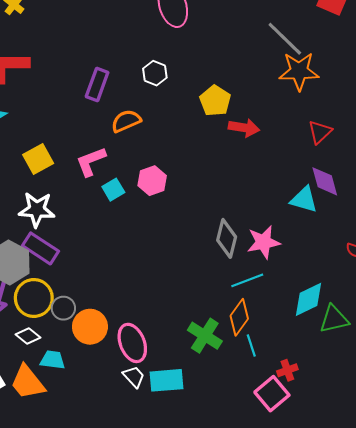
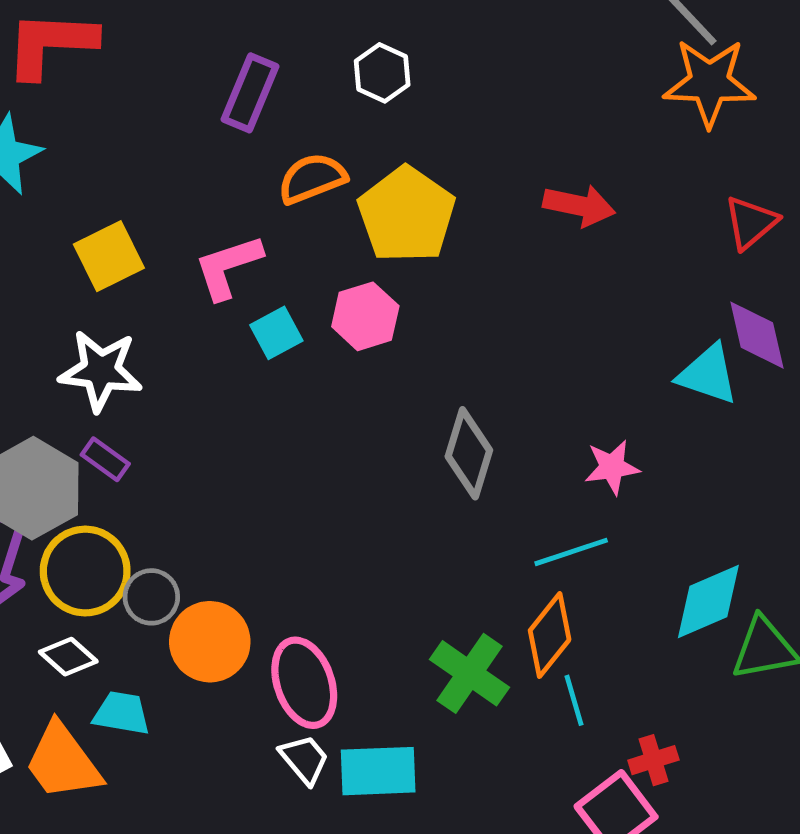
yellow pentagon: (215, 101) -> (407, 215), moved, size x1.4
gray diamond: (227, 238) -> (469, 453), moved
pink star: (263, 242) -> (612, 467), size x0.7
purple rectangle: (40, 248) -> (105, 459), size x0.6

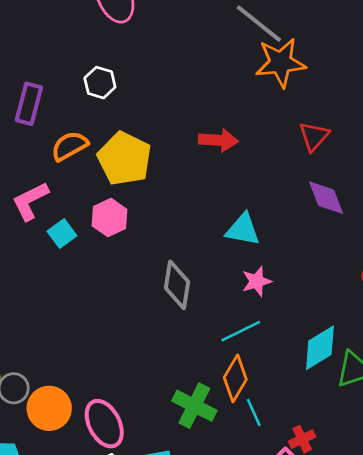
cyan triangle: (708, 374) -> (243, 230), moved

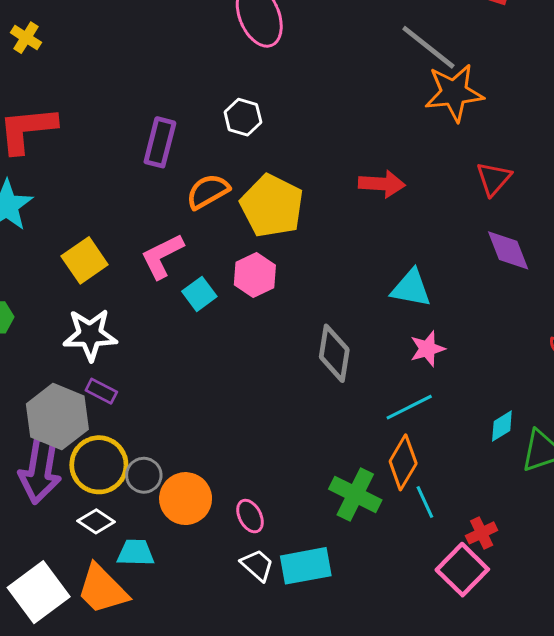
cyan diamond: (320, 348) -> (502, 426), size x0.6
pink ellipse: (104, 424) -> (250, 516), size x0.6

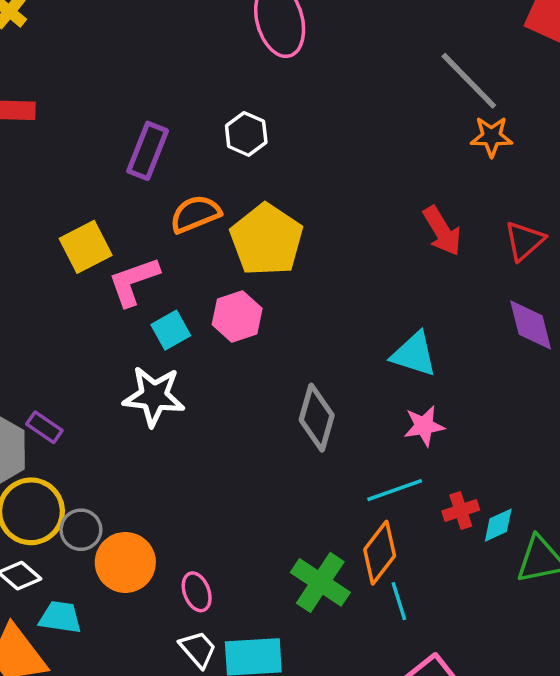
orange star: (454, 93) -> (491, 137), size x0.6
red arrow: (382, 184) -> (442, 231), moved, turned 48
yellow square: (85, 260) -> (86, 247), moved
white star: (90, 335) -> (154, 396), moved
red cross: (482, 533) -> (461, 510), moved

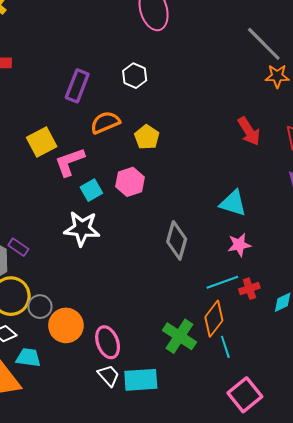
yellow pentagon: (267, 240) -> (147, 137), size x0.6
red cross: (461, 510) -> (249, 289), moved
pink ellipse: (197, 592) -> (108, 342), size x1.4

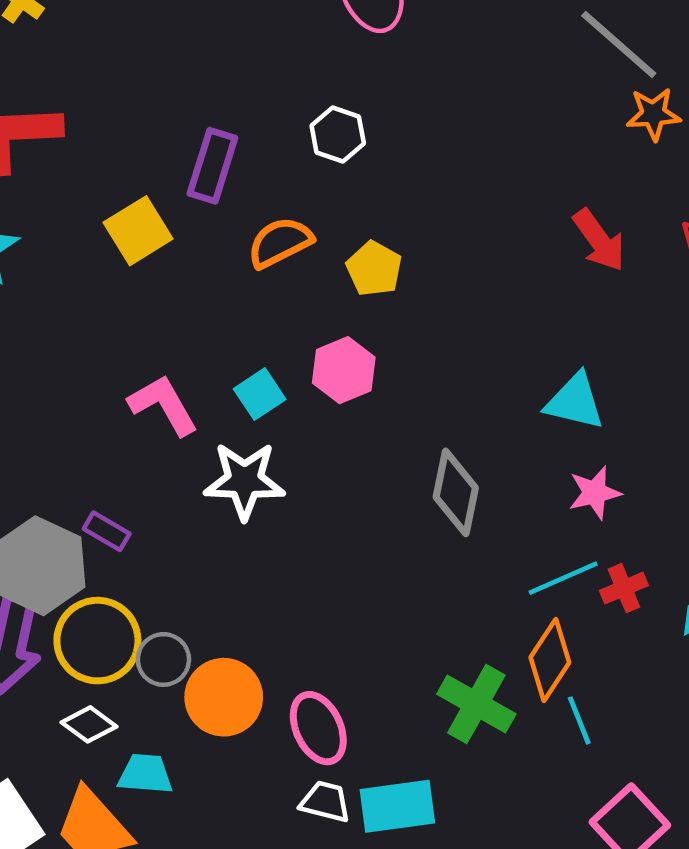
yellow square: (42, 142) -> (138, 231), moved
pink L-shape: (70, 162) -> (163, 405), moved, turned 84
white trapezoid: (108, 376) -> (325, 802), turned -30

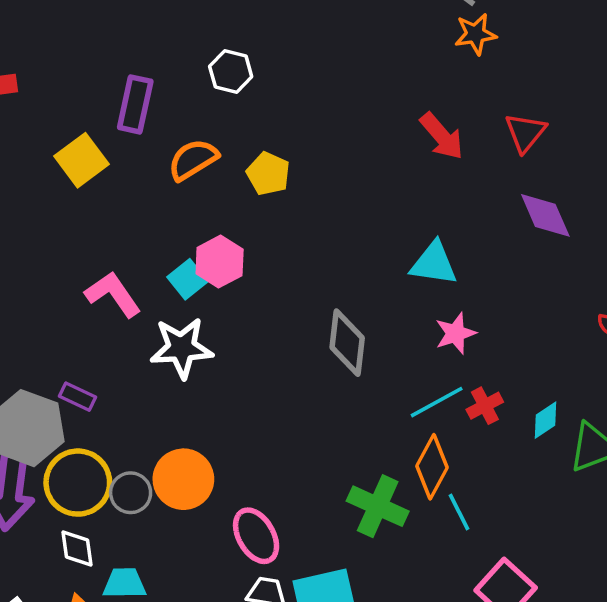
pink hexagon: (344, 370) -> (220, 262), moved
orange circle: (224, 697) -> (183, 479), moved
white diamond: (89, 724) -> (77, 549), turned 51

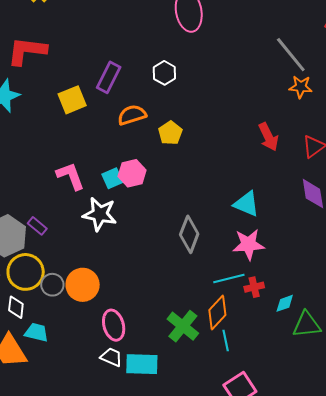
pink star: (455, 333) -> (248, 244), size x1.4

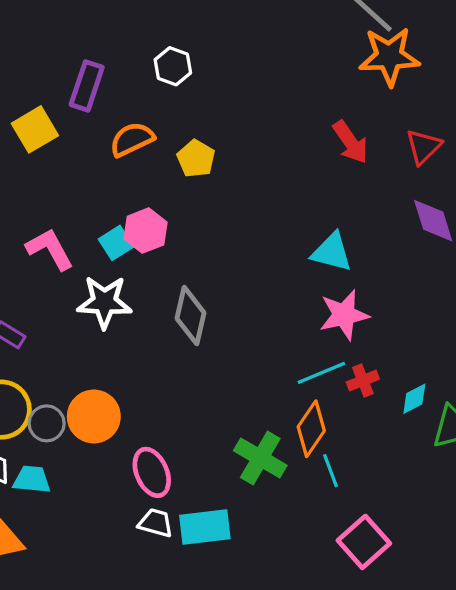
orange star: (301, 87) -> (389, 56), size x1.6
gray diamond: (189, 234) -> (191, 316), moved
cyan trapezoid: (36, 332) -> (32, 479), moved

